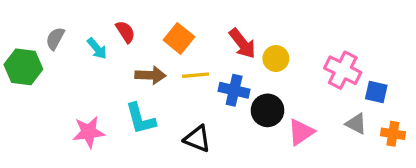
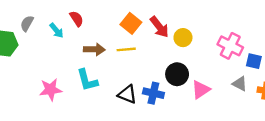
orange square: (179, 38) -> (131, 23), moved
blue cross: (234, 90) -> (153, 93), moved

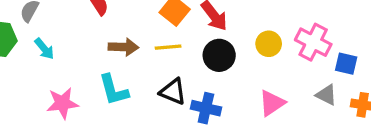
cyan arrow: (56, 30) -> (44, 49), moved
yellow circle: (183, 38) -> (269, 44), moved
black circle: (177, 74) -> (219, 55), moved
black triangle: (127, 94) -> (173, 92), moved

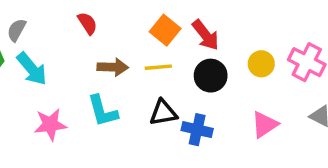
cyan arrow: (44, 49) -> (32, 69), size x1.5
black triangle: (173, 92) -> (163, 113), turned -32

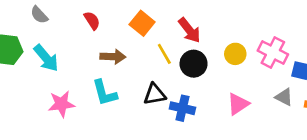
gray semicircle: (17, 30) -> (39, 15), moved, turned -72
orange square: (165, 30) -> (142, 23), moved
yellow line: (158, 67) -> (164, 54), moved, turned 65

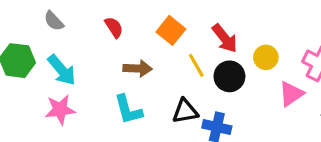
yellow circle: (235, 54) -> (266, 57), moved
pink star: (61, 104) -> (60, 110), moved
pink triangle: (238, 104) -> (291, 94), moved

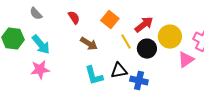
red arrow: (225, 38) -> (144, 25), turned -90
yellow circle: (266, 57) -> (170, 37), size x1.5
brown arrow: (138, 68) -> (89, 44), turned 30
cyan L-shape: (128, 110) -> (94, 76), moved

